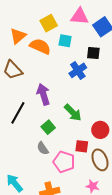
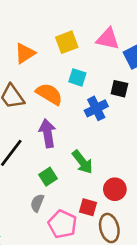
cyan square: (65, 41) -> (77, 77), moved
orange semicircle: (40, 46) -> (49, 94), moved
gray semicircle: (43, 148) -> (37, 203), turned 48

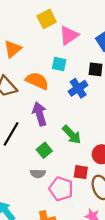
pink triangle: (108, 39) -> (69, 35), moved, turned -40
yellow square: (67, 42) -> (47, 19), moved
gray semicircle: (37, 203) -> (38, 173), turned -104

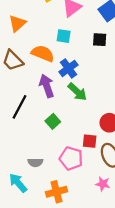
blue cross: (78, 88) -> (69, 68), moved
green arrow: (72, 135) -> (77, 92), moved
gray semicircle: (38, 173) -> (35, 162), moved

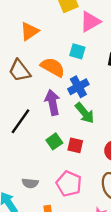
red square: (90, 141) -> (75, 145), moved

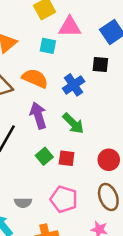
pink triangle: (90, 22) -> (70, 27), turned 35
cyan square: (77, 51) -> (48, 46), moved
blue cross: (78, 87) -> (74, 85), moved

